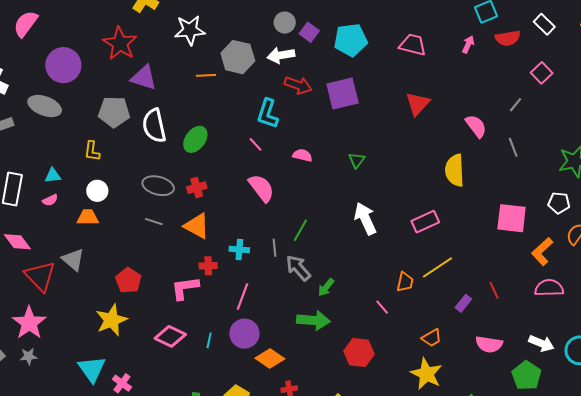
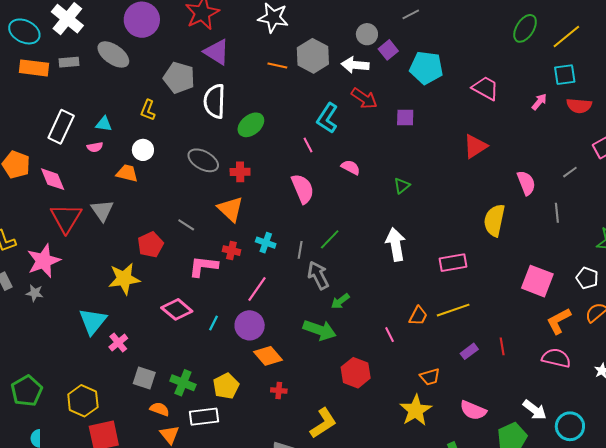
purple square: (343, 93) -> (405, 118), size x0.6
gray line: (154, 222) -> (186, 225), moved
pink semicircle: (489, 344) -> (473, 410), moved

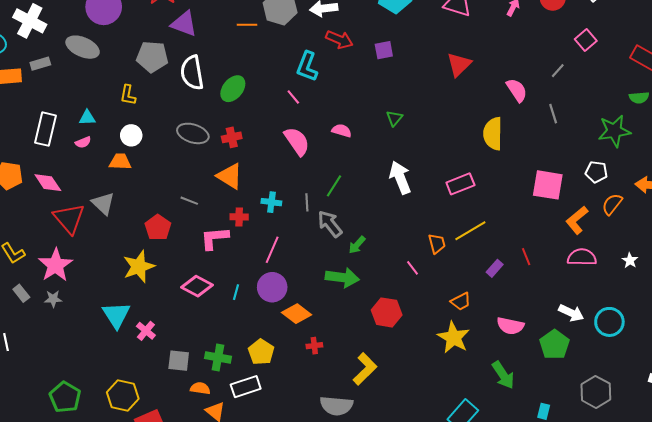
pink semicircle: (351, 167) -> (342, 131), moved
orange trapezoid: (418, 316) -> (437, 244), turned -30

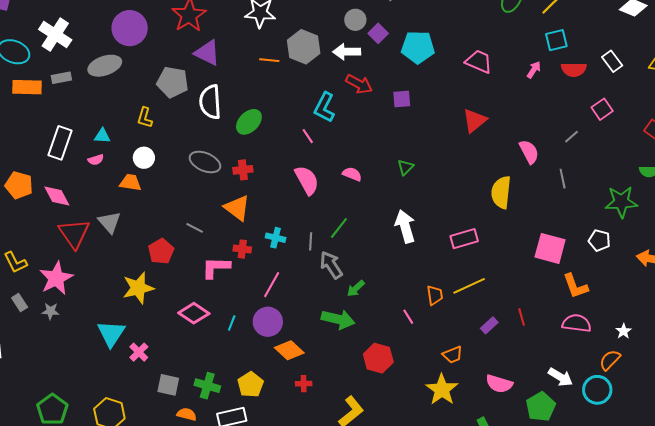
gray ellipse: (83, 47) -> (105, 66), turned -48
orange semicircle: (612, 204) -> (610, 360), moved
orange L-shape: (577, 220) -> (575, 286), turned -76

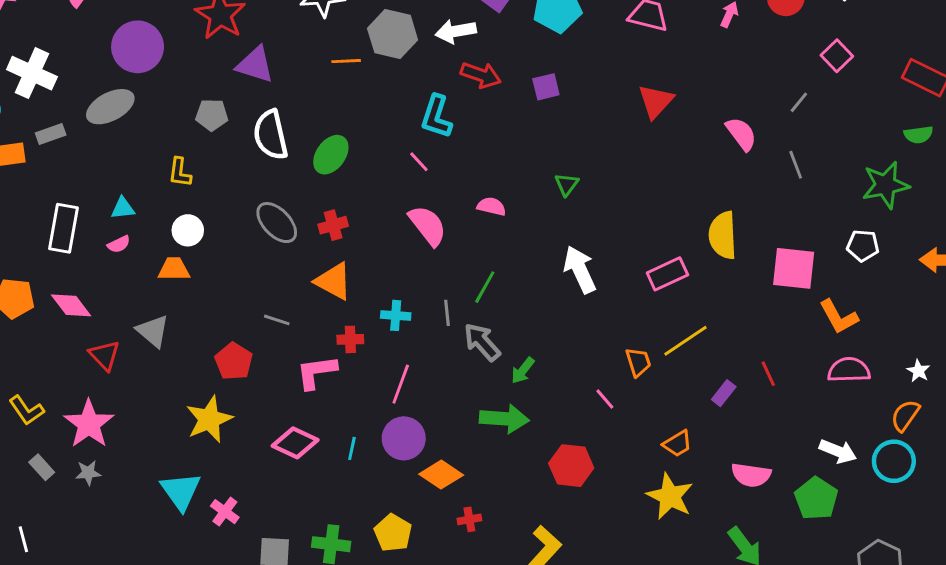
gray pentagon: (173, 82) -> (212, 115), size x0.7
gray ellipse: (205, 162) -> (277, 223), turned 32
yellow semicircle: (501, 192) -> (723, 235), moved
red triangle: (74, 233) -> (105, 355), size x0.7

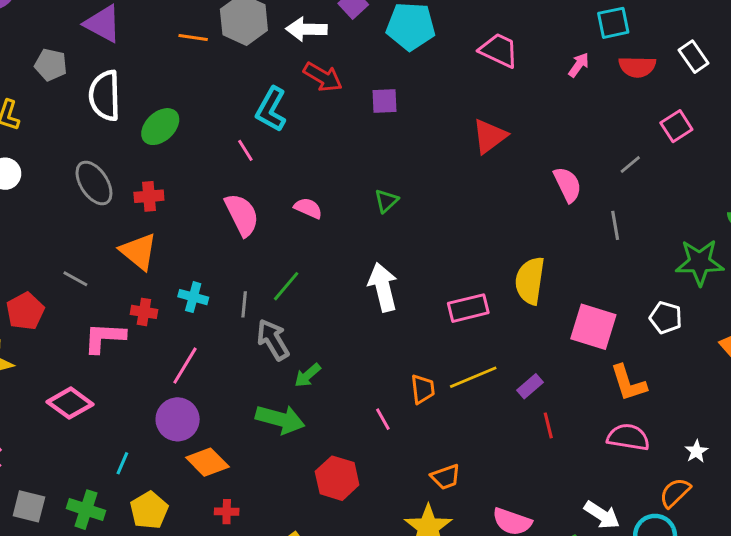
purple rectangle: (724, 393) -> (530, 386), moved
cyan line: (352, 448) -> (122, 463), moved

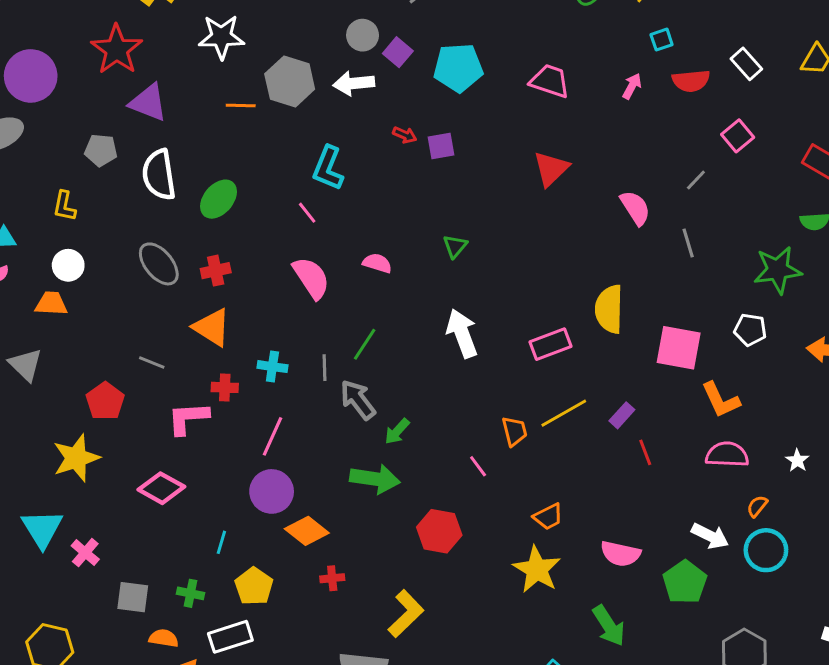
cyan square: (613, 23) -> (662, 40), size x0.7
red arrow: (323, 77) -> (405, 135), moved, size x0.6
orange semicircle: (675, 493) -> (757, 506), moved, size x0.7
green cross: (86, 510) -> (190, 593), size x0.7

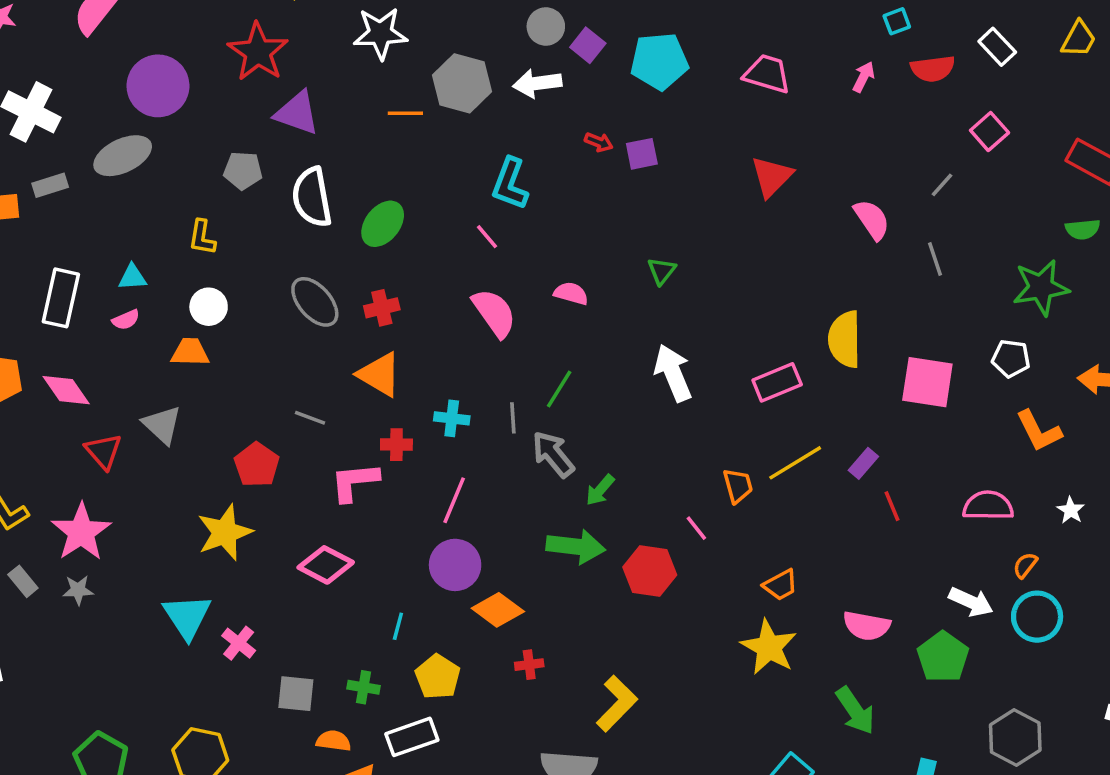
orange L-shape: (721, 400) -> (1039, 431), moved
red hexagon: (439, 531) -> (650, 571), moved

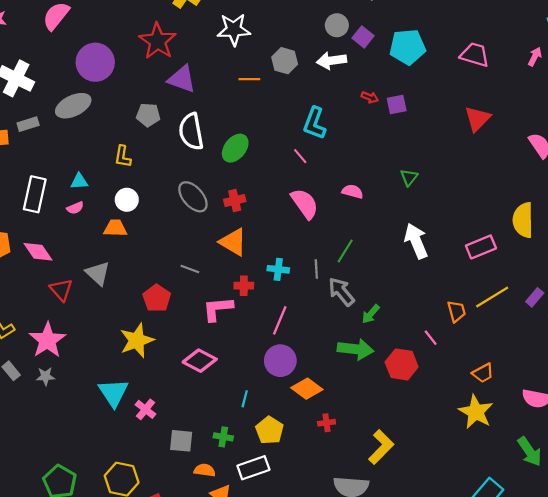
gray hexagon: (462, 83) -> (285, 61), size x0.7

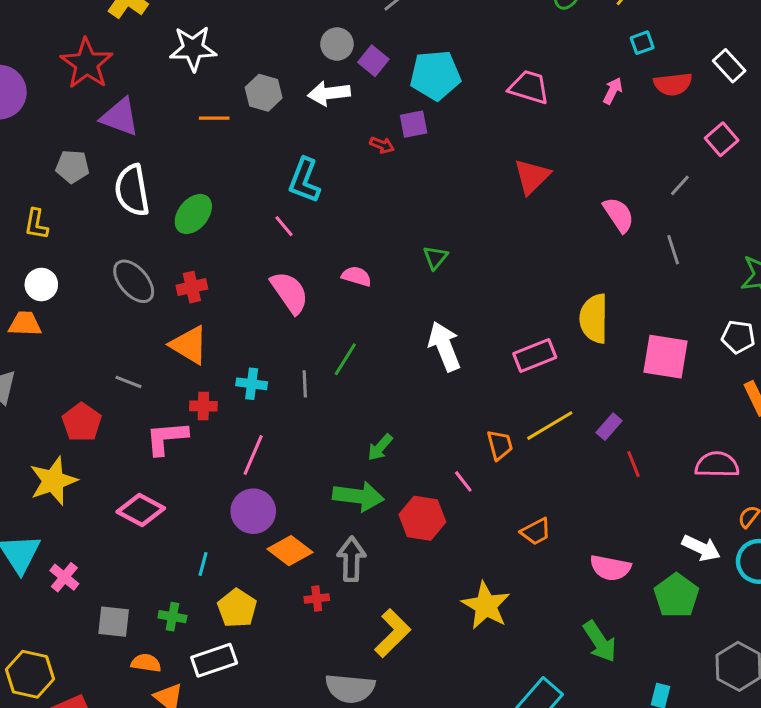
purple square: (397, 105) -> (414, 124), moved
gray arrow: (341, 292) -> (351, 559), moved, turned 40
yellow star: (476, 412) -> (486, 606), moved

